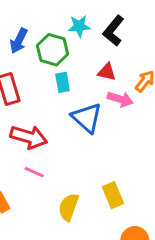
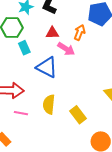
pink arrow: (120, 99) -> (66, 49), turned 30
yellow semicircle: (69, 207) -> (49, 104), moved

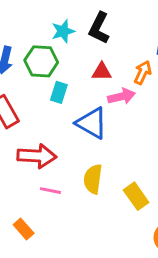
cyan rectangle: (24, 48) -> (59, 92), turned 40
pink arrow: (66, 49) -> (122, 96), turned -48

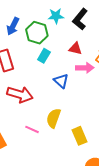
blue triangle: (92, 123) -> (61, 81), size x0.7
pink line: (50, 191) -> (32, 129), moved

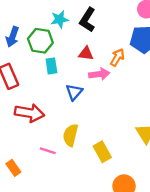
cyan rectangle: (44, 56) -> (51, 66), turned -32
blue triangle: (61, 81) -> (74, 92), turned 35

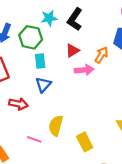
red triangle: (86, 54) -> (72, 51), turned -40
blue triangle: (74, 92) -> (43, 85), moved
red arrow: (29, 113) -> (18, 104), size x0.7

